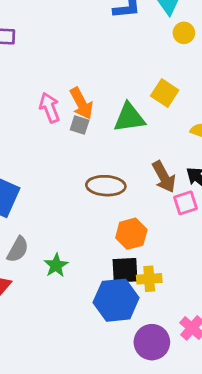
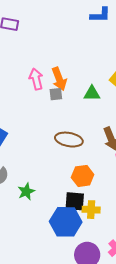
green triangle: (129, 118) -> (92, 93), size x0.7
gray square: (80, 125) -> (56, 94), turned -32

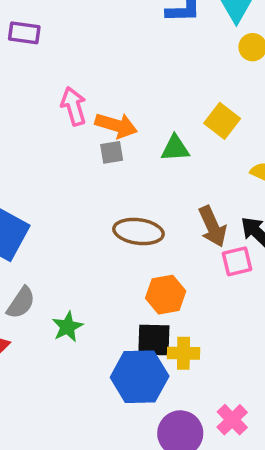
pink arrow: (36, 79) -> (74, 106), moved
orange arrow: (59, 79) -> (116, 125), turned -50

